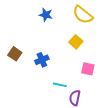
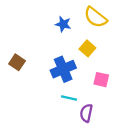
blue star: (46, 15) -> (63, 24), moved
blue cross: (42, 60) -> (63, 69), moved, size x1.5

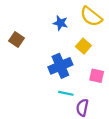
brown square: (17, 62) -> (16, 40), moved

